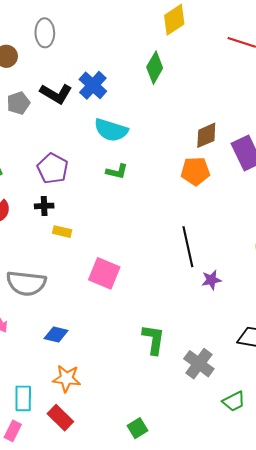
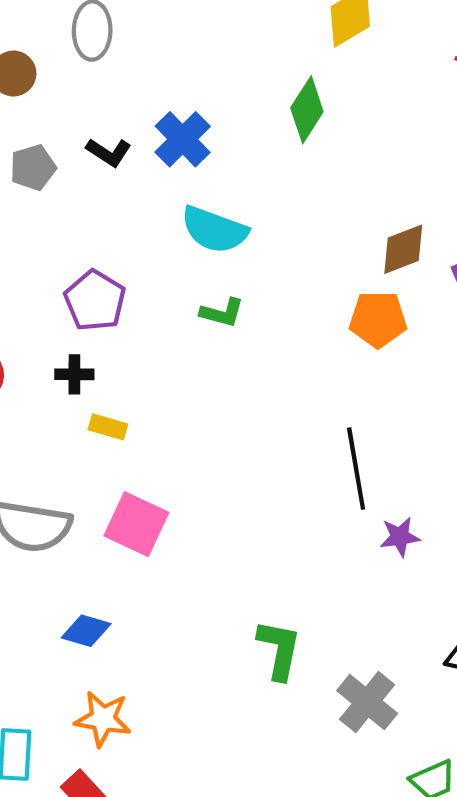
black L-shape: (56, 94) -> (109, 152), size x0.7
pink square: (104, 273) -> (136, 524), moved

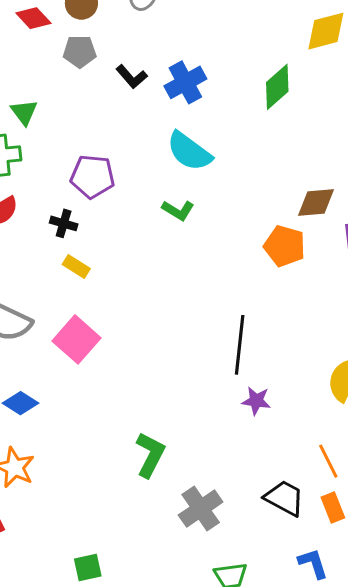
gray pentagon: (33, 168) -> (80, 51), moved
purple pentagon: (95, 301) -> (93, 177), turned 30

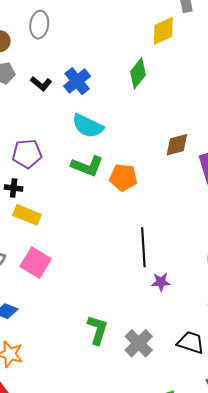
green L-shape: (178, 210) -> (87, 166), size x1.5
orange pentagon: (285, 246) -> (123, 177), moved
yellow rectangle: (76, 267) -> (27, 215), size x1.5
gray cross: (201, 509) -> (139, 343), moved

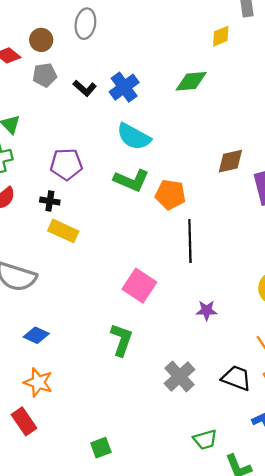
yellow diamond: (163, 31) -> (221, 36), size x0.7
green diamond: (138, 73) -> (191, 81), turned 44
black line: (143, 247) -> (190, 241), moved
pink square: (36, 263) -> (139, 286), moved
green L-shape: (98, 330) -> (121, 340), moved

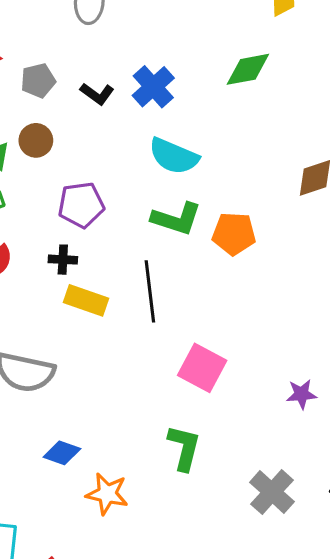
brown circle: (41, 40) -> (36, 140), moved
black line: (190, 241) -> (150, 291), moved
orange star: (38, 382) -> (107, 494), moved

